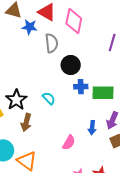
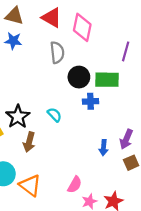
blue star: (30, 27) -> (13, 41), moved
green rectangle: (103, 93) -> (107, 80), moved
pink semicircle: (69, 143) -> (75, 185), moved

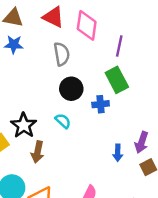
purple line: (126, 51) -> (119, 46), moved
black circle: (79, 77) -> (71, 89), moved
green rectangle: (107, 80) -> (117, 80), turned 65

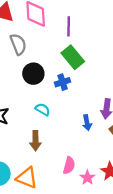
cyan semicircle: (63, 121) -> (43, 109), moved
brown arrow: (38, 152) -> (35, 141), moved

